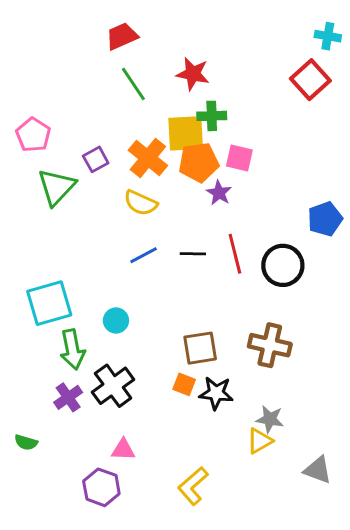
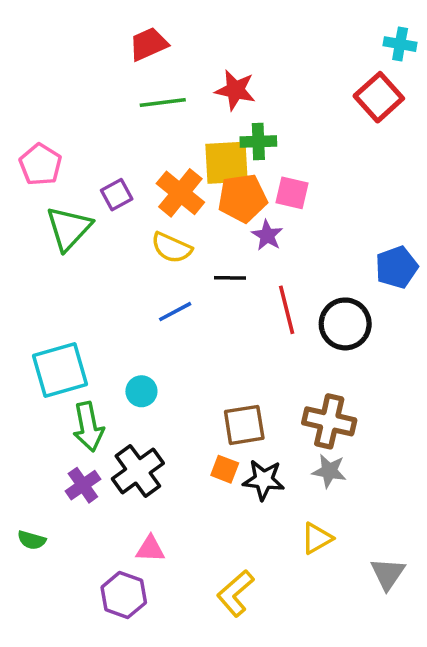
green line: (133, 84) -> (163, 103), turned -63
black line: (193, 254) -> (230, 278), moved
gray star: (270, 419) -> (329, 471), moved
gray triangle: (318, 470) -> (388, 574), turned 44

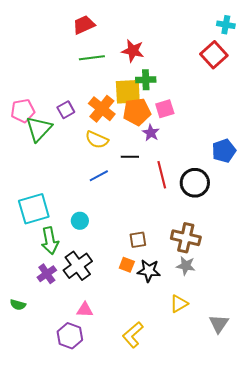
pink pentagon: (40, 165) -> (23, 111), moved, turned 30
pink square: (292, 193) -> (165, 109), turned -30
brown square: (244, 425) -> (138, 240), size x0.7

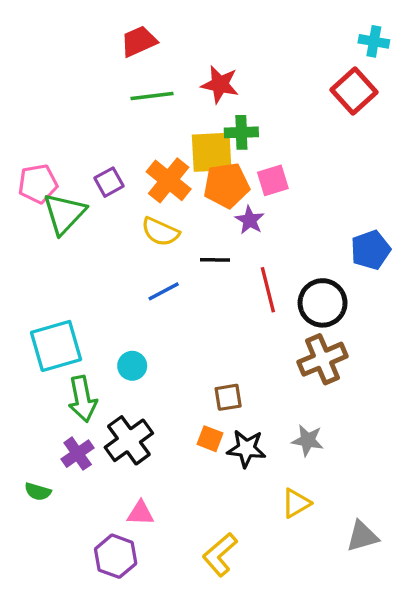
brown cross: (186, 238) -> (323, 359), moved, turned -36
green semicircle: (18, 305) -> (38, 492), moved
gray triangle: (219, 324) -> (362, 536), turned 40

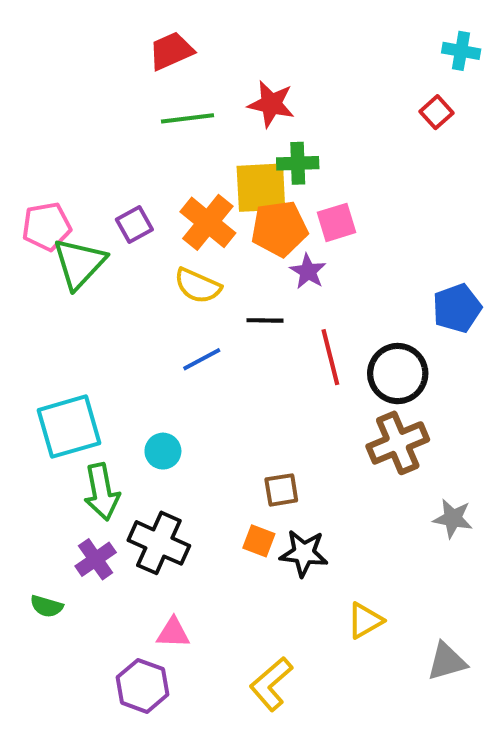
red square: (354, 91) -> (437, 112), size x0.6
black cross: (129, 440) -> (159, 543), turned -30
gray star: (308, 440) -> (453, 518), moved

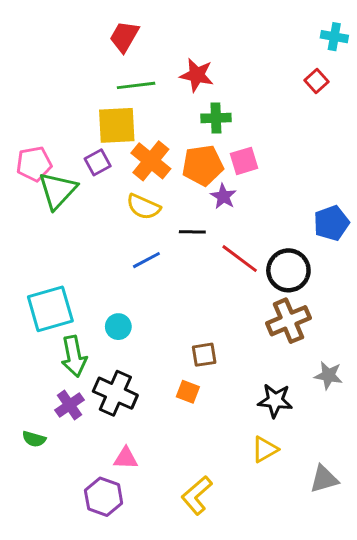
red trapezoid: (171, 51) -> (124, 37), turned -36
yellow square: (261, 188) -> (117, 125), moved
red line: (330, 357) -> (240, 259), turned -39
black star: (304, 553) -> (275, 401), moved

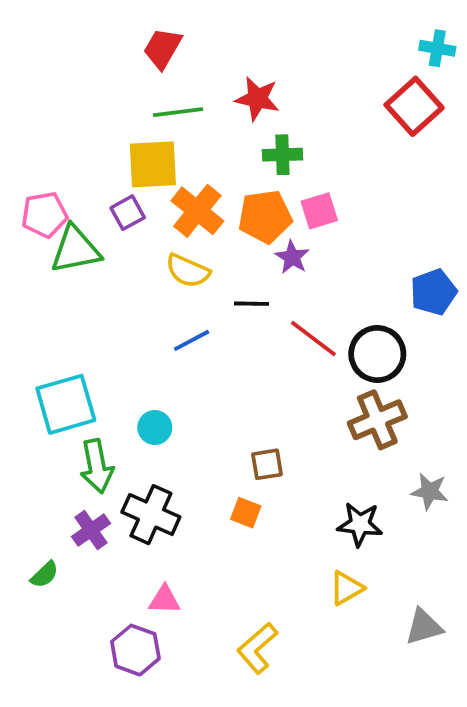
red square: (317, 81) -> (414, 106), size x1.8
green triangle: (58, 190) -> (75, 249), turned 36
green semicircle: (34, 439) -> (44, 575), turned -60

